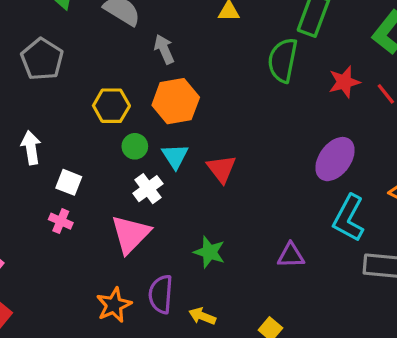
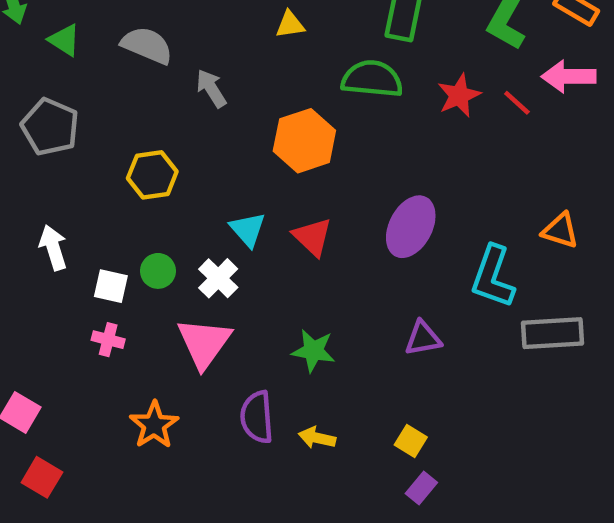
green semicircle: (283, 60) -> (372, 79), turned 93
orange hexagon: (176, 101) -> (304, 141), moved
green circle: (135, 146) -> (158, 271), moved
purple ellipse: (335, 159) -> (411, 227), moved
orange star: (114, 305) -> (154, 425), moved

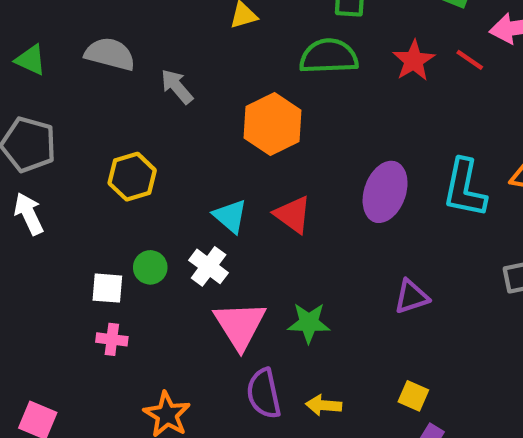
white arrow: (53, 248) -> (29, 214), moved
cyan L-shape: (493, 277) -> (465, 188), moved
pink triangle: (204, 343) -> (240, 325), moved

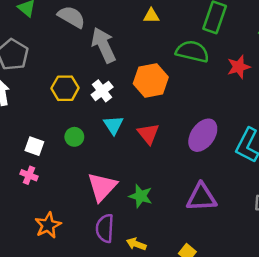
gray arrow: (177, 87) -> (104, 45), size x1.6
white cross: (209, 266) -> (102, 91), moved
green circle: (150, 267) -> (74, 137), moved
purple triangle: (411, 297) -> (201, 197), size x1.5

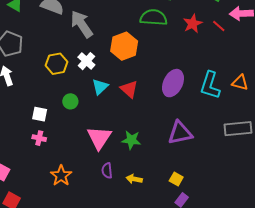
cyan triangle: (113, 125) -> (100, 87), turned 30
purple semicircle: (105, 228) -> (107, 171), size x0.7

